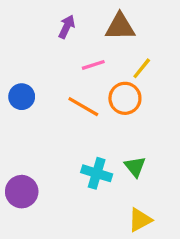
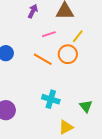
green triangle: (135, 167) -> (86, 106), moved
yellow triangle: (140, 220) -> (66, 127), moved

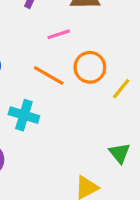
yellow line: (78, 36) -> (121, 89), moved
cyan cross: (51, 99) -> (24, 115), moved

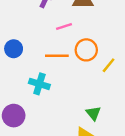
orange line: (49, 76) -> (57, 56), turned -30
green triangle: (120, 153) -> (93, 113), moved

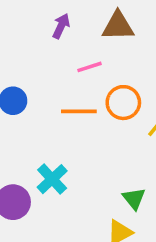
cyan cross: (39, 84) -> (52, 179), moved, turned 30

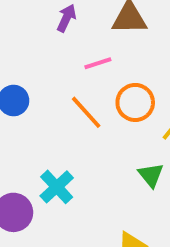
orange line: (79, 111) -> (86, 112), turned 48
green triangle: (134, 199) -> (151, 175), moved

